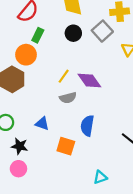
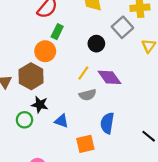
black circle: (73, 33) -> (96, 44), moved
black star: (20, 146) -> (40, 105), moved
orange square: (66, 146) -> (85, 144), turned -30

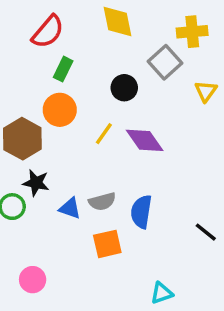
orange circle: (45, 51) -> (60, 110), moved
gray semicircle: (88, 95) -> (102, 201), moved

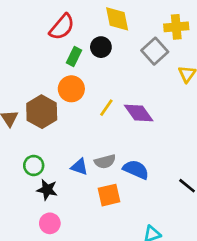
black circle: (124, 88) -> (101, 47), moved
black star: (36, 183) -> (47, 190), moved
blue semicircle: (141, 212) -> (136, 170), turned 105

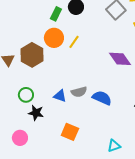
yellow line: (106, 108) -> (74, 42), moved
purple diamond: (139, 113) -> (120, 59), moved
orange square: (109, 195) -> (70, 132), moved, turned 36
pink circle: (50, 223) -> (20, 138), moved

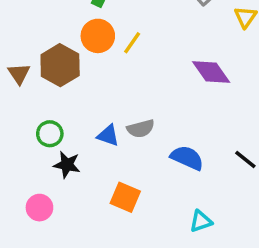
blue semicircle: (102, 98) -> (187, 158), moved

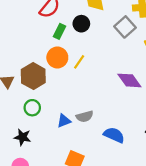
green circle: (50, 134) -> (32, 108), moved
blue triangle: (108, 135) -> (64, 121), turned -40
black star: (67, 165) -> (22, 137), moved

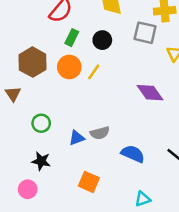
black circle: (81, 24) -> (102, 40), moved
gray square: (125, 27) -> (145, 33), turned -35
brown hexagon: (33, 76) -> (33, 62), moved
black star: (22, 137) -> (41, 161), moved

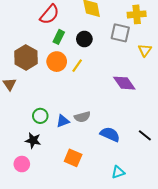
green circle: (41, 123) -> (40, 116), moved

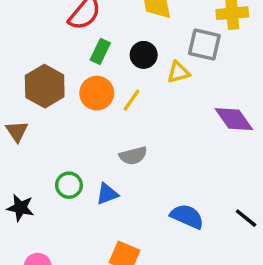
yellow triangle: (145, 50) -> (178, 72), moved, turned 40
purple diamond: (124, 83) -> (234, 119), moved
gray semicircle: (82, 117) -> (133, 156), moved
black star: (33, 140) -> (20, 208), moved

